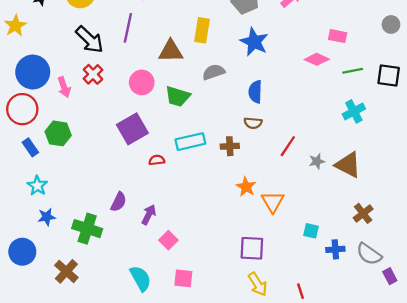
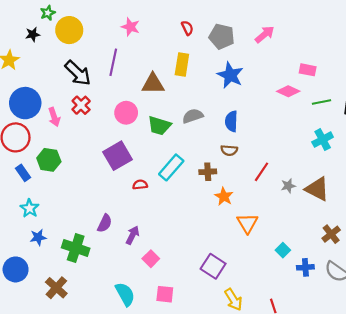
gray semicircle: (214, 72) -> (193, 116), moved
cyan rectangle: (190, 142) -> (171, 167), turned -36
orange star: (246, 187) -> (224, 196), moved
cyan square: (311, 231) -> (283, 250), turned 32
purple square: (252, 248) -> (213, 266), moved, turned 30

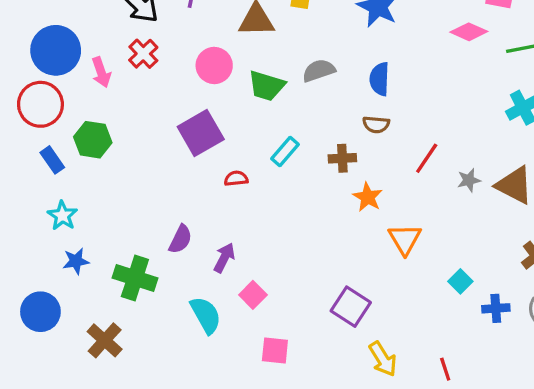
cyan rectangle: (171, 167) -> (285, 152), size x0.7
cyan semicircle: (125, 294) -> (206, 315), moved

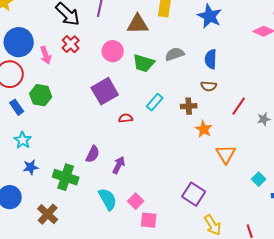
pink square: (253, 295) -> (136, 201), moved

